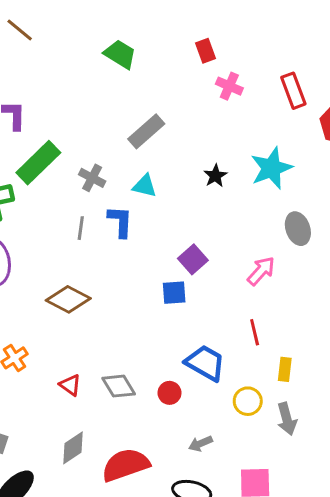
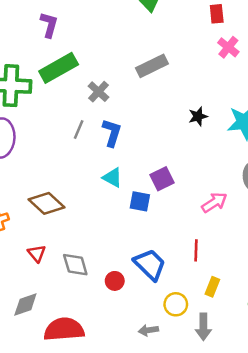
cyan triangle: (145, 186) -> (112, 178), moved
brown diamond: (68, 299) -> (47, 203), moved
gray arrow: (200, 444) -> (148, 330), moved

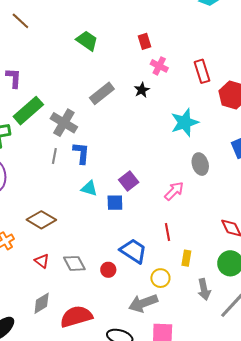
gray cross: (98, 92) -> (64, 123), size x1.5
black star: (198, 116) -> (142, 90), moved
gray arrow: (203, 327) -> (204, 289), moved
gray arrow: (148, 330) -> (143, 303), size x1.8

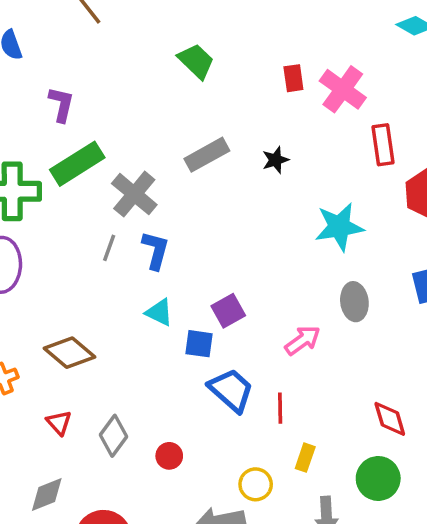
pink cross: (159, 66) -> (343, 89), moved, size x1.5
blue trapezoid: (133, 251) -> (231, 390), moved
gray diamond: (74, 263) -> (113, 436), turned 55

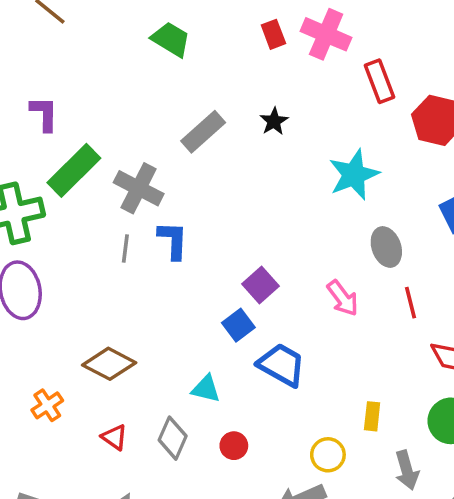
cyan triangle: (159, 312) -> (206, 389), moved
pink arrow: (303, 340) -> (343, 298), turned 102
blue square: (199, 344) -> (238, 325), turned -32
red line: (280, 408) -> (410, 303), moved

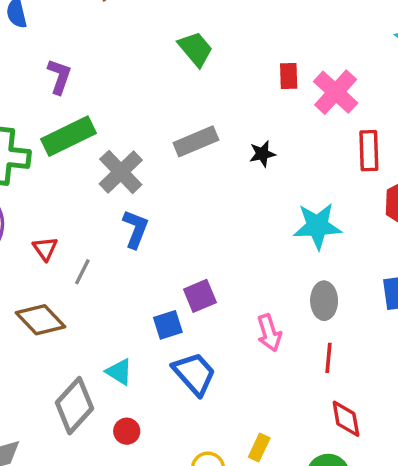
gray line: (125, 249) -> (82, 272), moved
red triangle: (114, 437) -> (45, 249), moved
gray diamond: (173, 438) -> (74, 406), size x1.4

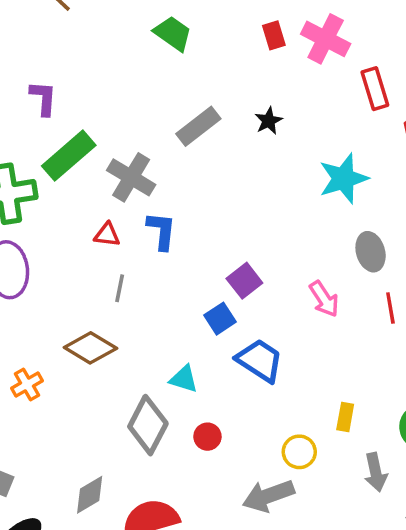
red triangle: (45, 249) -> (107, 235), moved, turned -32

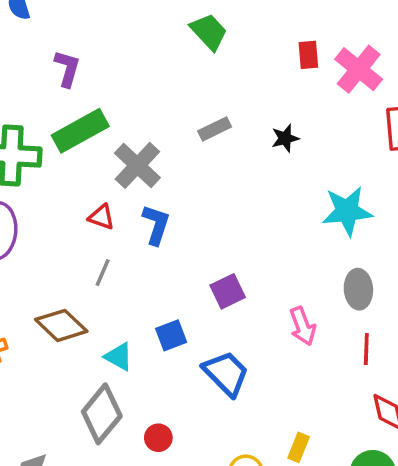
gray rectangle: (198, 126) -> (215, 129), size x0.7
blue square: (220, 319) -> (171, 335), moved
cyan triangle: (184, 379) -> (119, 357), moved

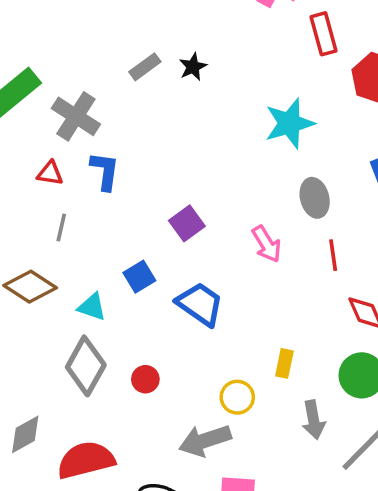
black star: (285, 138) -> (193, 67), moved

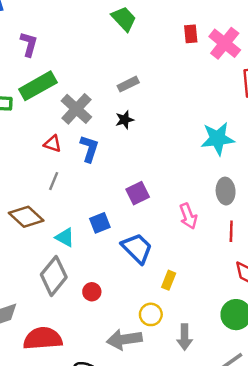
black star: (193, 67) -> (125, 120), moved
yellow rectangle: (284, 363) -> (169, 280), moved
gray arrow: (314, 420) -> (185, 337), moved

